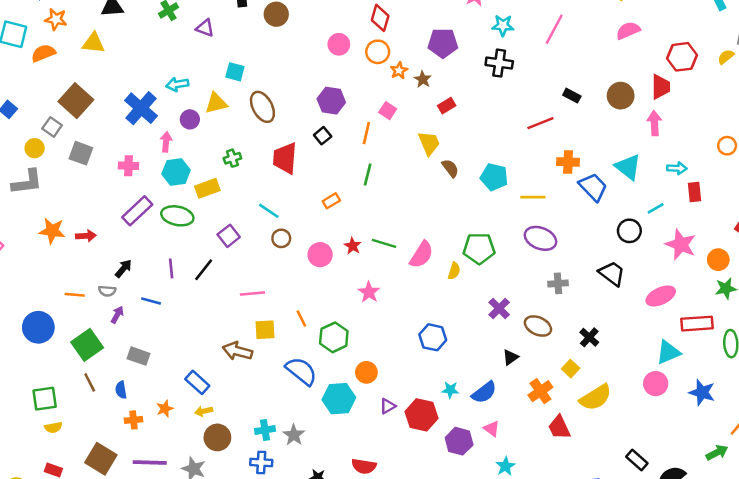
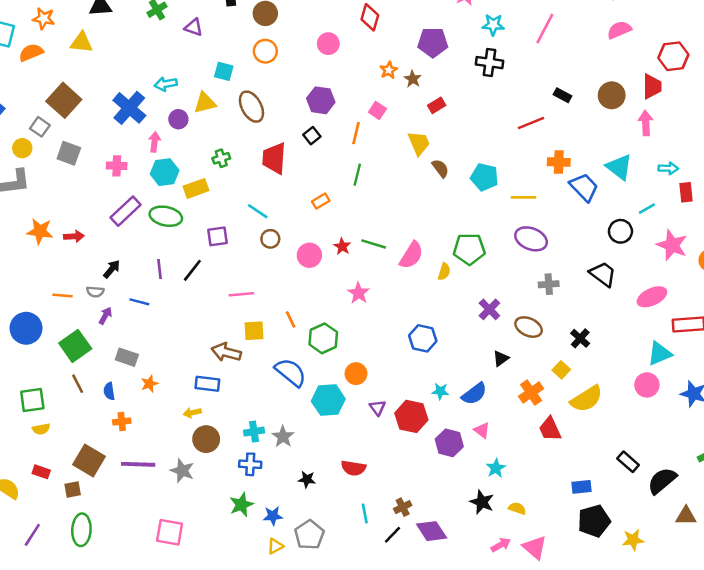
orange circle: (378, 52) -> (265, 51), moved
purple square: (229, 236) -> (217, 236), turned 30
blue rectangle: (197, 382) -> (207, 384), moved, turned -35
purple triangle: (388, 406) -> (377, 408), turned -36
orange star: (165, 409) -> (149, 384), moved

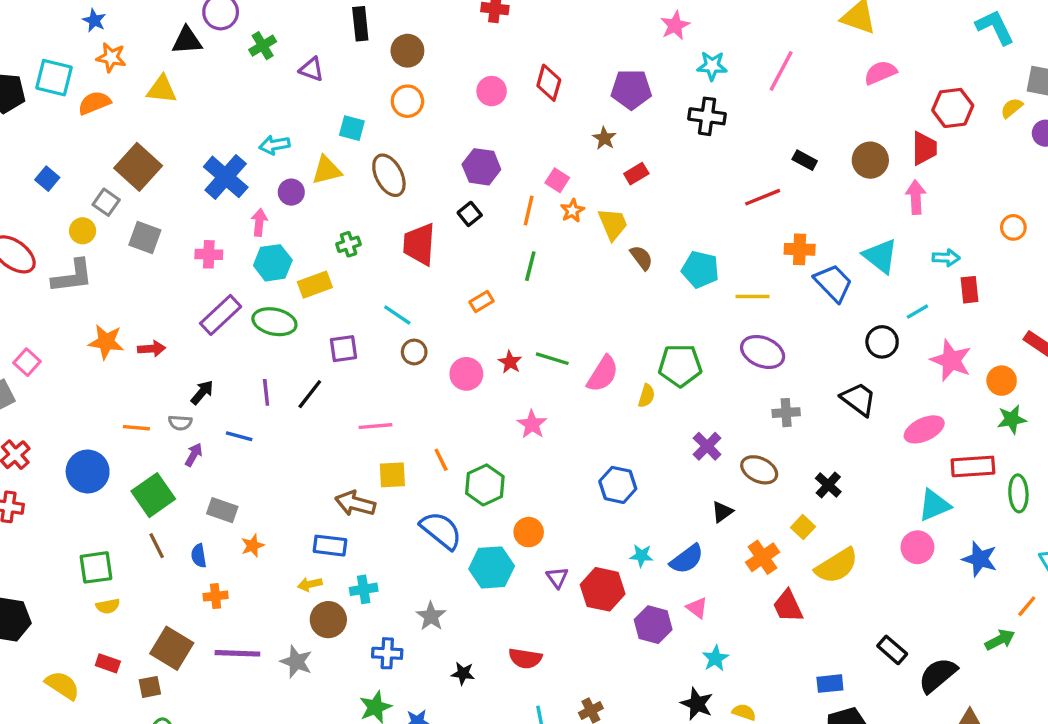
red diamond: (370, 17) -> (549, 83), moved
orange star: (389, 70) -> (572, 211), moved
cyan cross: (254, 432) -> (364, 589), moved

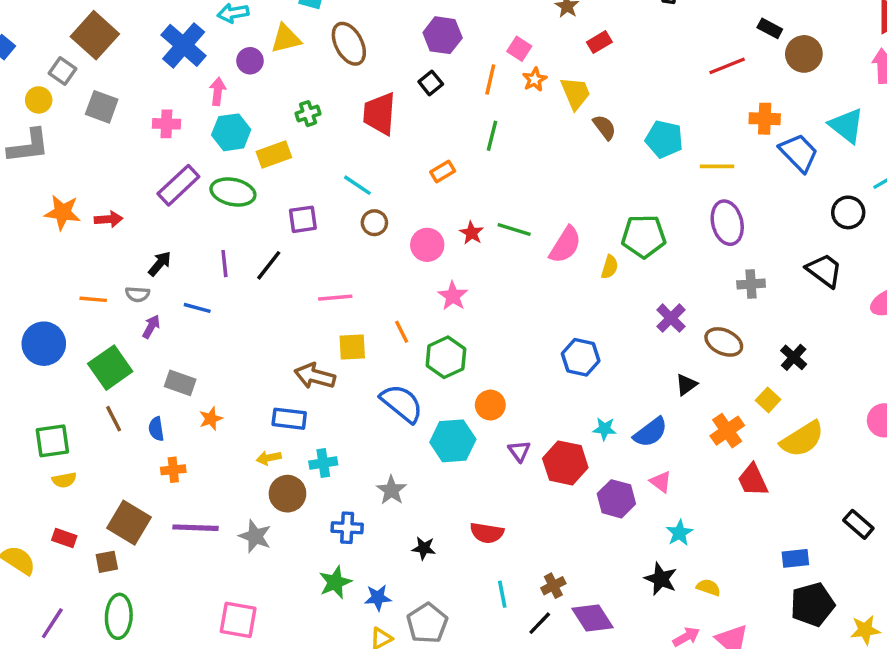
brown circle: (870, 160) -> (804, 54), moved
purple ellipse: (763, 352) -> (727, 223), turned 54
pink star: (532, 424) -> (453, 296), moved

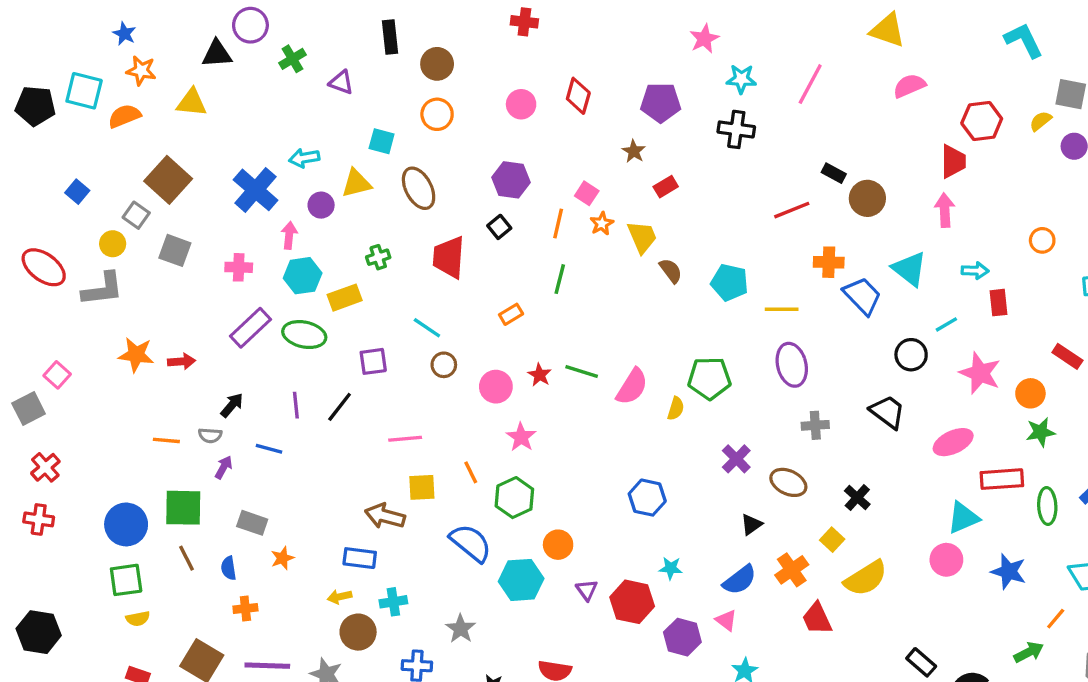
blue circle: (44, 344) -> (126, 524), moved
green square: (110, 368) -> (183, 508), turned 36
blue semicircle: (651, 432) -> (740, 580), moved

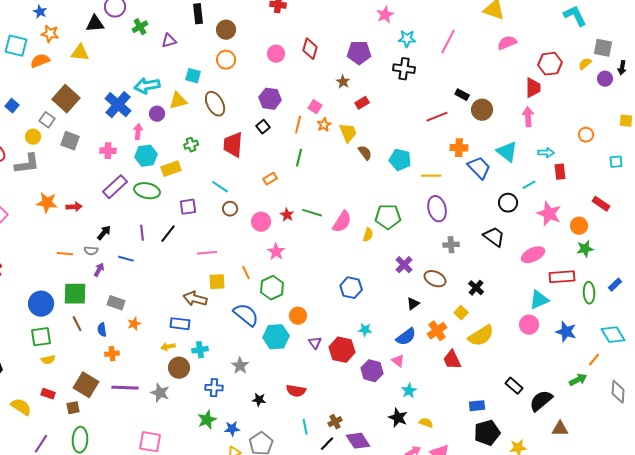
purple triangle: (341, 82) -> (169, 41), turned -35
cyan arrow: (304, 158) -> (147, 86), size x1.4

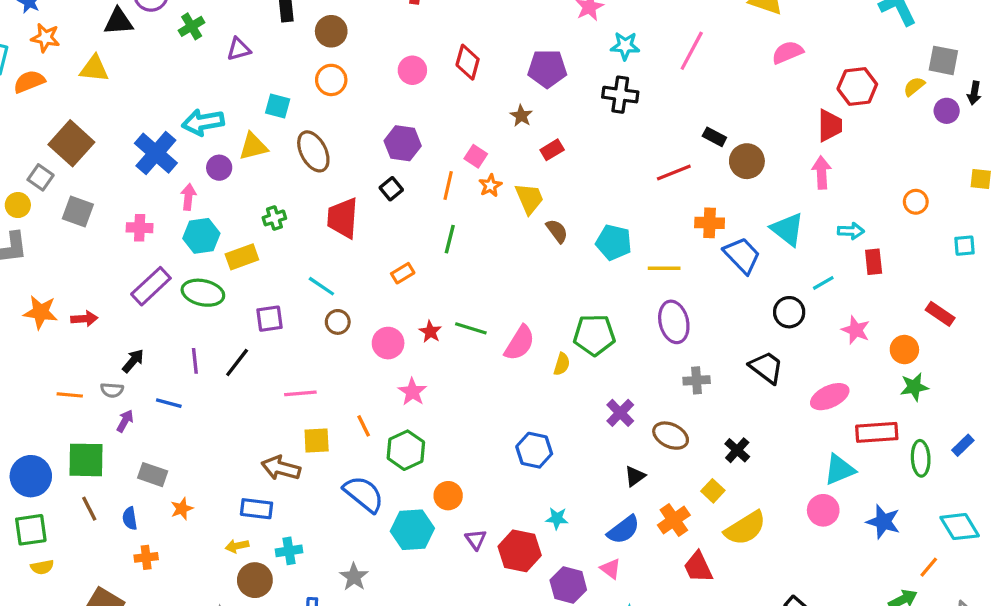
pink star: (549, 214) -> (856, 330), size x0.7

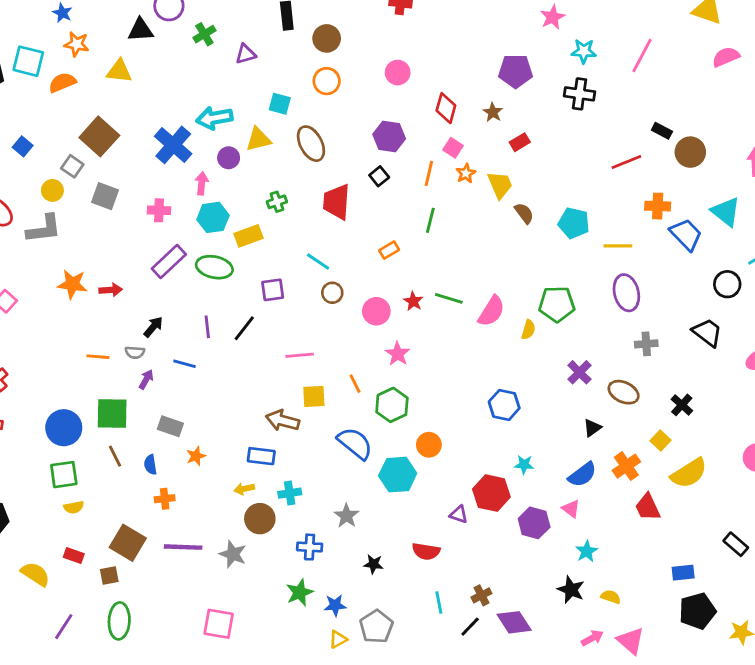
red diamond: (468, 62) -> (446, 108), moved
purple triangle: (476, 540) -> (459, 514), moved, turned -36

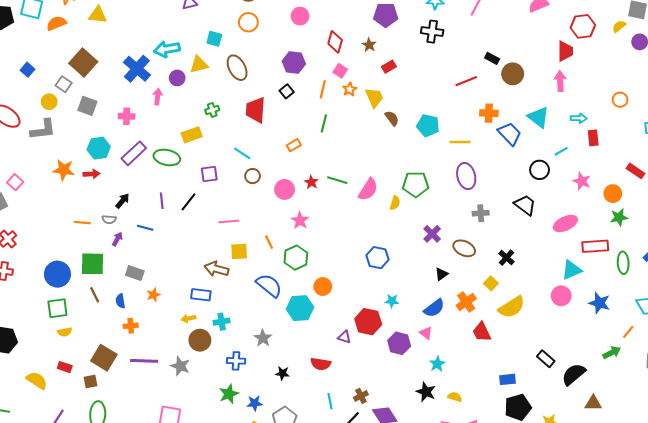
cyan hexagon: (213, 217) -> (99, 148), moved

